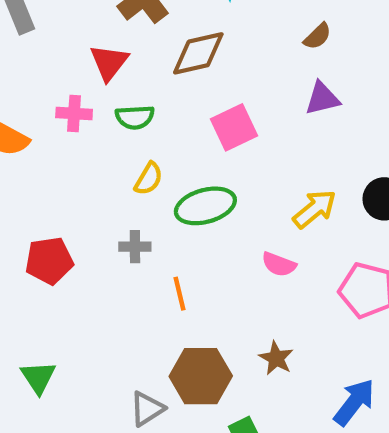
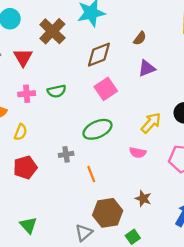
brown diamond: (198, 53) -> (99, 55), moved
red triangle: (109, 62) -> (23, 57), moved
yellow semicircle: (149, 179) -> (21, 132), moved

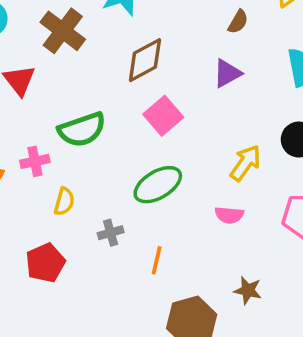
brown semicircle: (140, 38) -> (238, 22), moved
green semicircle: (57, 91) -> (82, 130), size x1.5
pink cross: (27, 94) -> (35, 161), moved
yellow semicircle: (21, 132) -> (64, 202), moved
orange line: (91, 174) -> (157, 260), turned 42

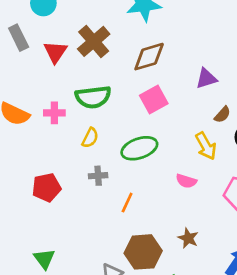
brown semicircle: (238, 22) -> (222, 115), moved
brown cross: (63, 31) -> (94, 41), moved
yellow arrow: (245, 163) -> (206, 146), turned 104
yellow semicircle: (64, 202) -> (90, 138), moved

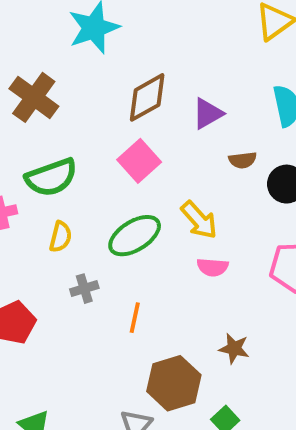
brown diamond: (149, 57) -> (147, 97), moved
brown semicircle: (222, 115) -> (243, 160), turned 54
yellow arrow: (206, 146) -> (199, 220), moved

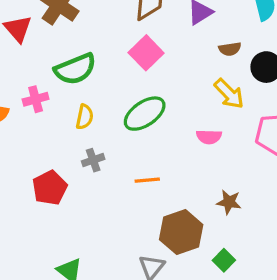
yellow arrow: (199, 220) -> (229, 94), moved
gray cross: (84, 289) -> (93, 160), moved
orange line: (135, 318) -> (147, 180), turned 75

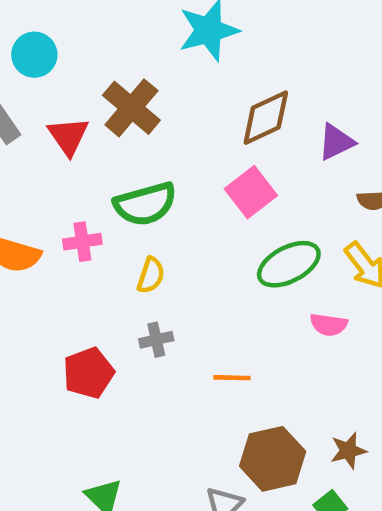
green ellipse: (145, 114) -> (289, 264), moved
brown star: (229, 202) -> (348, 451), moved, turned -30

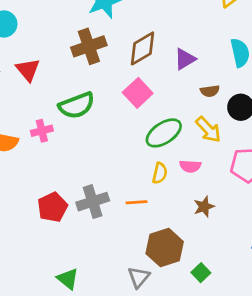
brown cross: (131, 108) -> (89, 46), moved, turned 36
yellow semicircle: (151, 275) -> (160, 173), moved
gray cross: (156, 340) -> (93, 202), moved, size x1.6
brown star: (348, 451) -> (204, 207), moved

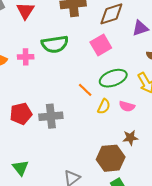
orange line: (136, 202) -> (85, 90), moved, turned 35
brown hexagon: (165, 248) -> (111, 158), moved

